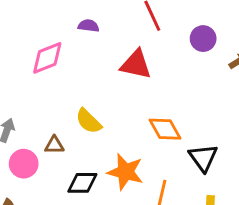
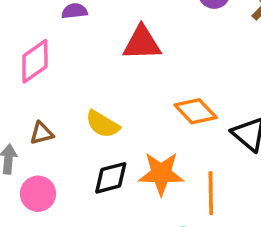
brown triangle: (54, 145) -> (42, 133), moved
black diamond: (82, 183) -> (111, 178), moved

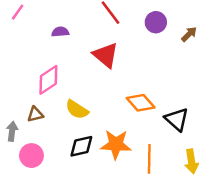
red triangle: (142, 43) -> (106, 55), turned 40
pink diamond: (35, 61) -> (48, 80), moved

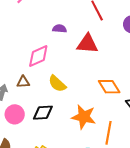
purple semicircle: (60, 32) -> (60, 29), moved
red triangle: (106, 55) -> (87, 44), turned -45
black diamond: (81, 146) -> (43, 113), moved

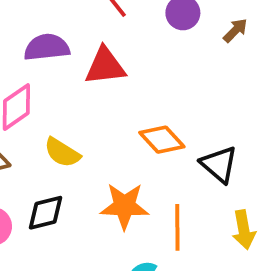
purple semicircle: (60, 29) -> (47, 47), size x1.6

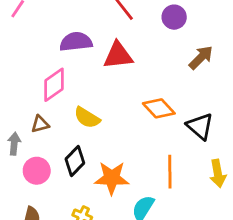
brown arrow: (235, 30) -> (201, 58), moved, size x1.4
orange star: (124, 206) -> (112, 178), moved
black diamond: (46, 213) -> (75, 161), turned -32

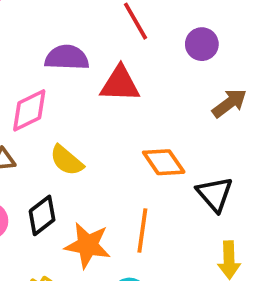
orange line: (170, 172) -> (142, 231), moved

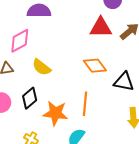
red triangle: (120, 84) -> (101, 28), moved
black triangle: (215, 194) -> (124, 82), turned -35

